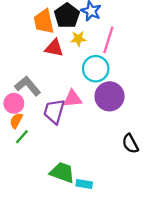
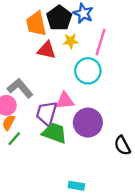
purple circle: (110, 96) -> (88, 123), moved
green trapezoid: (62, 172) -> (55, 133), moved

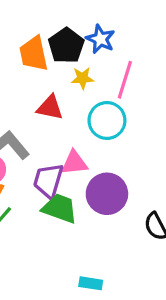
red triangle: (47, 50) -> (50, 107), moved

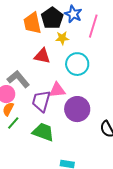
pink line: (125, 80) -> (93, 26), moved
green trapezoid: (60, 208) -> (43, 132), moved

